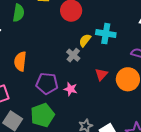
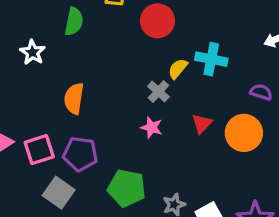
purple pentagon: (47, 83) -> (80, 154), moved
pink star: (70, 89) -> (152, 127), moved
green pentagon: (42, 115) -> (127, 188), moved, turned 30

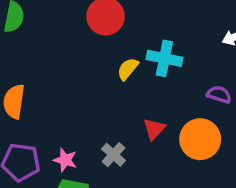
gray cross: (158, 92) -> (113, 155), moved
pink star: (152, 127) -> (65, 160), moved

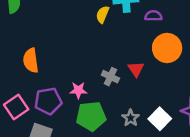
purple semicircle: (219, 94) -> (153, 16), moved
red triangle: (154, 129) -> (136, 69), moved

